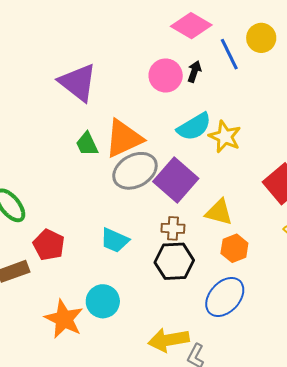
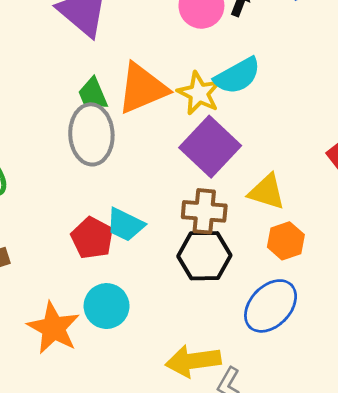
yellow star: (225, 137) -> (199, 93), moved
gray ellipse: (135, 171) -> (91, 134), moved, turned -66
brown cross: (173, 228) -> (204, 211), size x1.4
red pentagon: (49, 245) -> (92, 238), moved

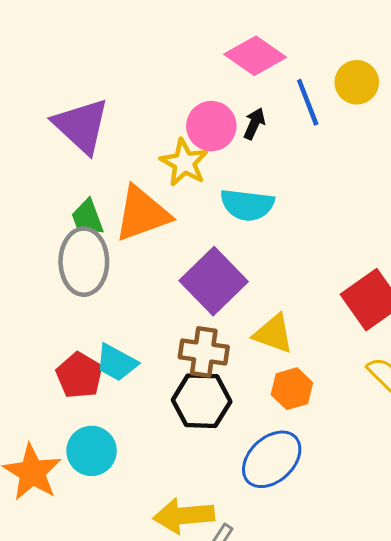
cyan semicircle: (237, 76) -> (247, 205), turned 33
yellow star: (199, 93) -> (184, 163), moved

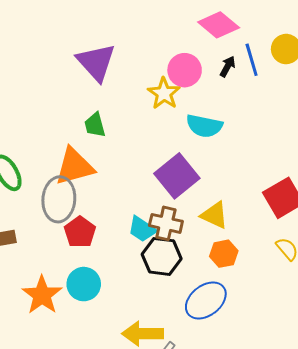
black arrow: (254, 124) -> (228, 66), moved
orange triangle: (142, 214) -> (74, 166), moved
gray ellipse: (84, 262) -> (59, 199), moved
cyan trapezoid: (116, 363) -> (142, 229), moved

